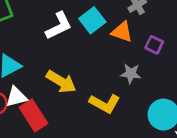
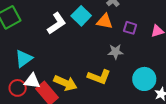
yellow arrow: (61, 82) -> (65, 83), moved
white triangle: (16, 97) -> (32, 81), turned 30

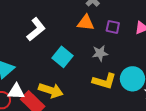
cyan square: (81, 16) -> (63, 57), moved
yellow L-shape: (99, 77) -> (104, 81), moved

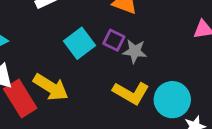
purple square: (113, 27) -> (114, 40), moved

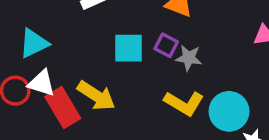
cyan square: (80, 43) -> (129, 48), turned 36

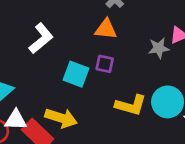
cyan square: (129, 48) -> (76, 74), turned 36
gray star: (189, 58) -> (159, 48), moved

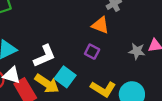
white L-shape: (41, 38) -> (45, 56), moved
cyan square: (76, 74) -> (65, 77), moved

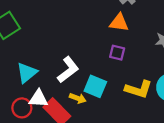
yellow arrow: (47, 84) -> (78, 98), size x0.6

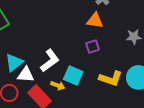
purple square: (117, 53) -> (93, 47), turned -32
white triangle: (39, 99) -> (26, 75), moved

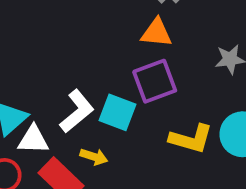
purple square: (93, 47) -> (155, 81), size x1.6
cyan square: (73, 76) -> (117, 112), moved

